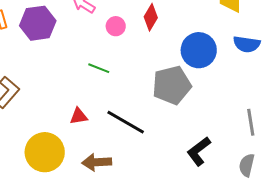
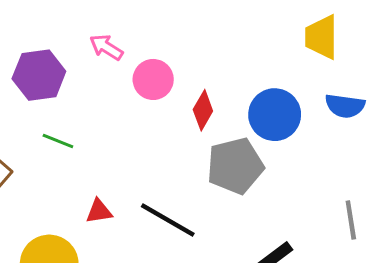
red diamond: (151, 17) -> (203, 110), moved
pink circle: (116, 26) -> (153, 79), size x1.4
green line: (99, 68) -> (58, 141), moved

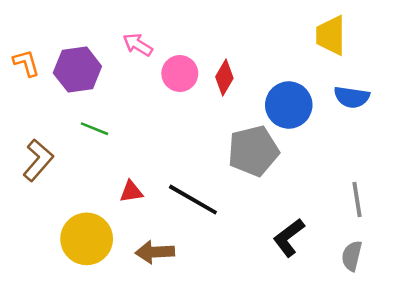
red diamond: (203, 110) -> (224, 77), moved

